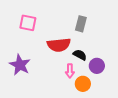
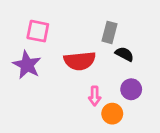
black semicircle: (80, 55) -> (124, 54), moved
purple star: (20, 65) -> (27, 65), moved

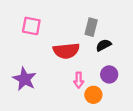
black semicircle: (124, 54) -> (104, 45), turned -56
purple star: (27, 65) -> (25, 79), moved

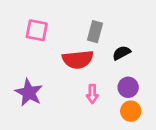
gray rectangle: (91, 27) -> (95, 32), moved
orange circle: (93, 95) -> (131, 111), moved

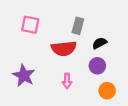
purple circle: (128, 87) -> (97, 66), moved
pink arrow: (92, 94) -> (67, 81), moved

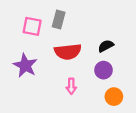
gray rectangle: (78, 26) -> (59, 19), moved
purple star: (24, 76) -> (25, 66), moved

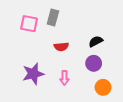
red semicircle: (68, 52) -> (61, 47), size x0.6
purple star: (25, 66) -> (33, 74), moved, turned 30

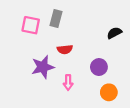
black semicircle: (96, 41) -> (114, 33), moved
purple star: (33, 74) -> (43, 67), moved

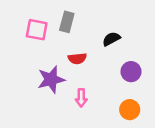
black semicircle: (114, 33) -> (111, 39), moved
purple circle: (99, 67) -> (131, 72), moved

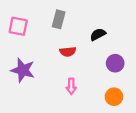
pink square: (37, 30) -> (18, 26), moved
purple star: (51, 79) -> (23, 70), moved, turned 30

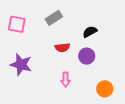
gray rectangle: (59, 19) -> (54, 18), turned 42
purple circle: (115, 63) -> (87, 56), moved

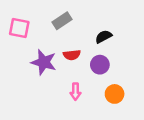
purple star: (21, 65) -> (44, 62), moved
orange circle: (105, 89) -> (115, 94), moved

